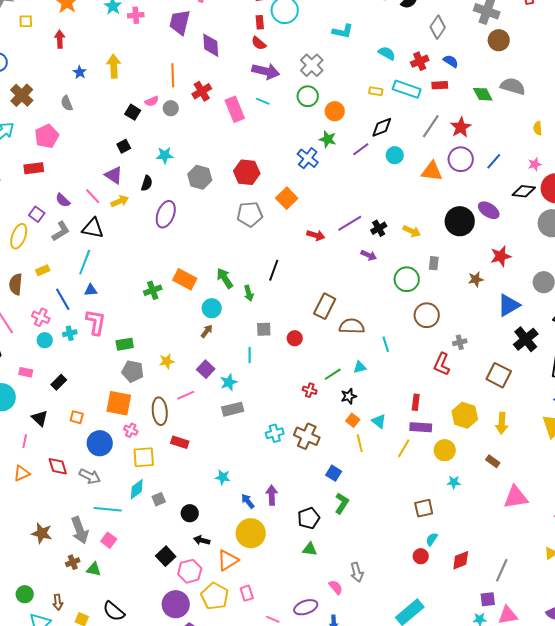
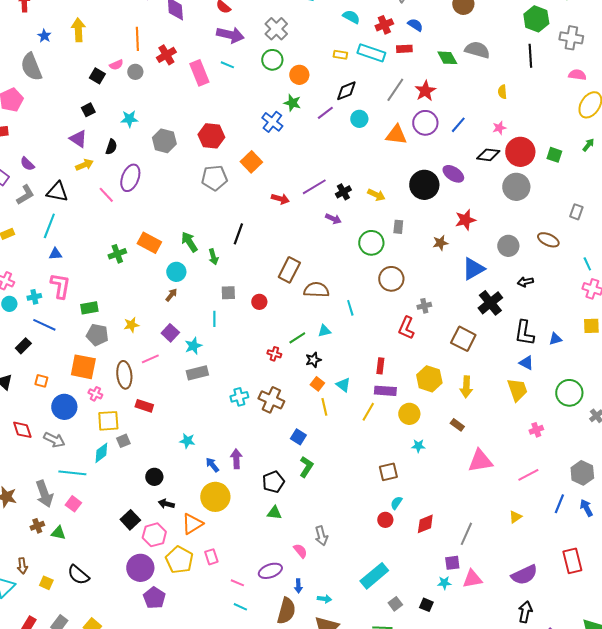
gray semicircle: (67, 103) -> (31, 67), size x1.8
pink line: (93, 196) -> (106, 195), moved
blue line: (63, 299) -> (44, 325), moved, turned -35
gray square: (159, 499) -> (123, 441), moved

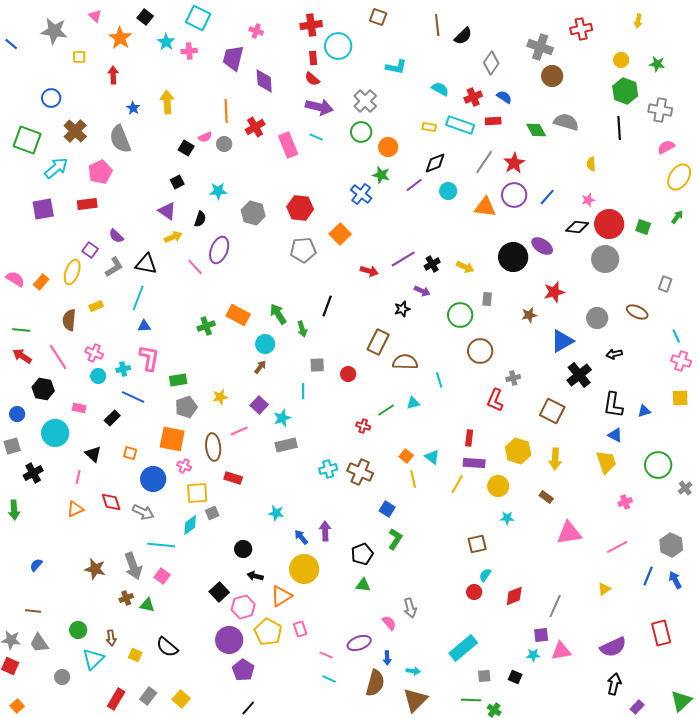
pink semicircle: (577, 75) -> (666, 147), turned -36
gray pentagon: (97, 335) -> (186, 407), turned -30
black star: (313, 360) -> (402, 309), moved
gray square: (395, 604) -> (484, 676), turned 32

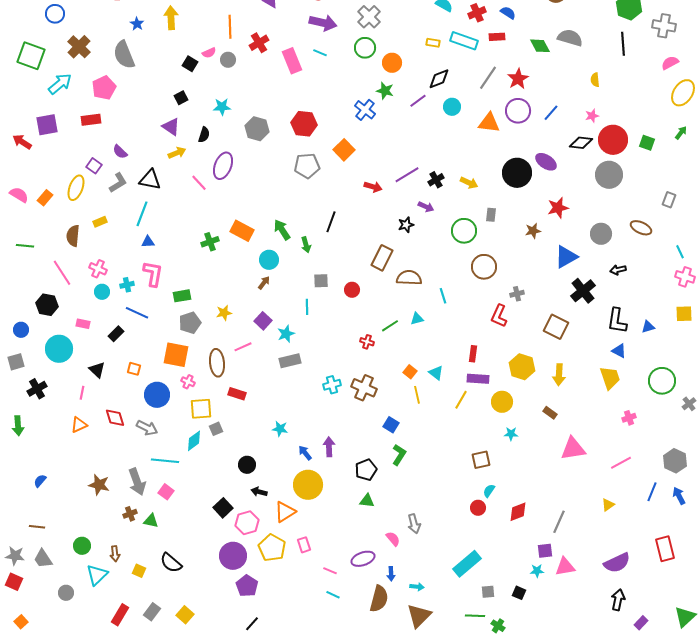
red arrow: (22, 356) -> (22, 142), moved

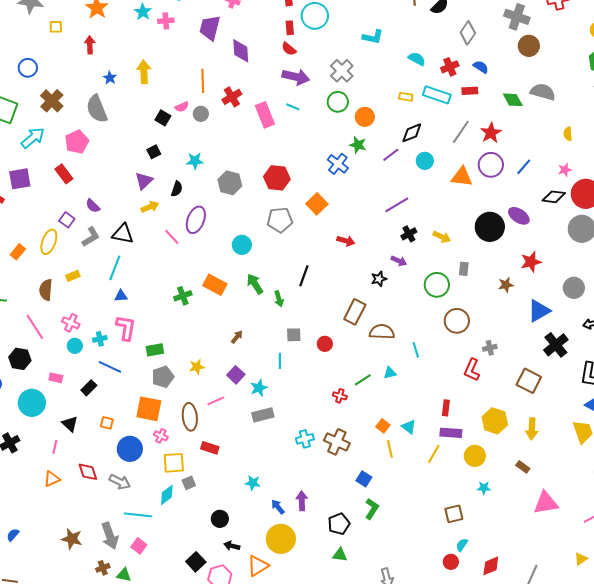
red rectangle: (91, 120) -> (64, 174), turned 60
purple triangle: (171, 127) -> (144, 181), turned 42
purple line: (407, 175) -> (397, 205), moved
cyan circle: (269, 260) -> (242, 245), moved

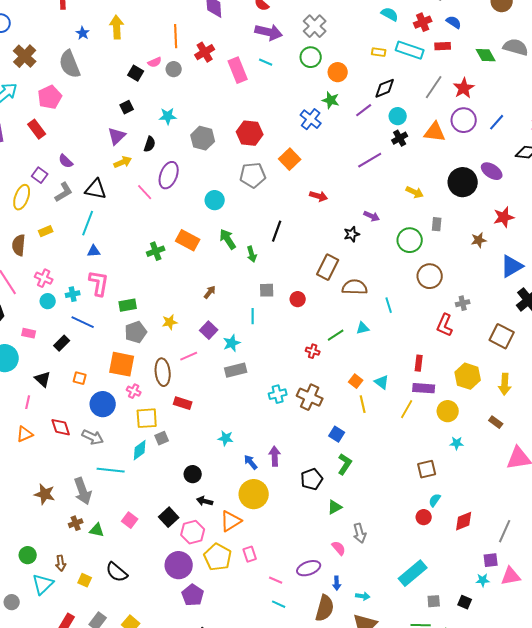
black cross: (409, 234) -> (400, 138), moved
pink square: (139, 546) -> (130, 520), moved
green triangle: (340, 555) -> (335, 507), moved, turned -35

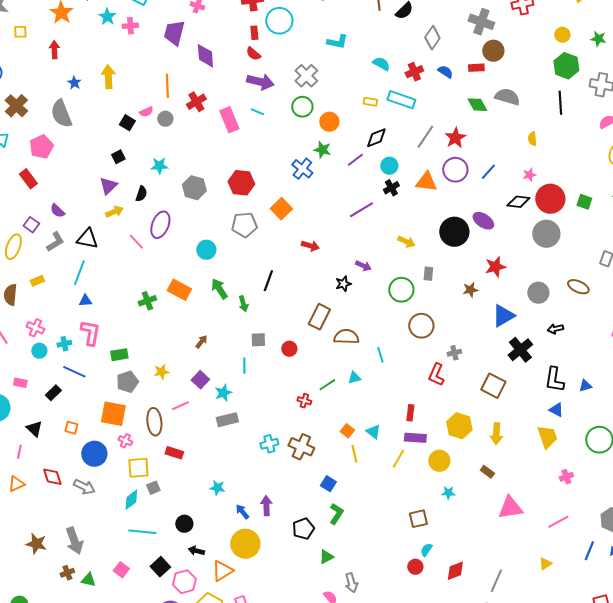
red rectangle: (443, 46) -> (476, 68), moved
cyan line: (111, 470) -> (142, 532), moved

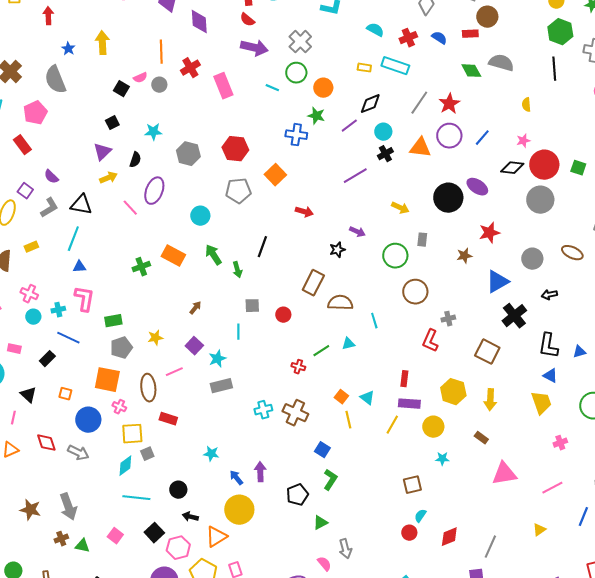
cyan line: (257, 112) -> (272, 88), moved
blue cross: (302, 169) -> (296, 135), turned -30

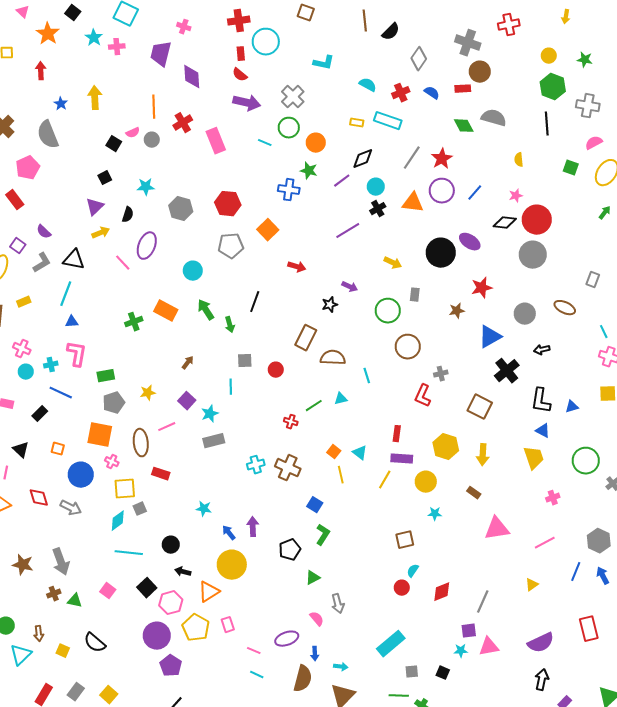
green square: (578, 168) -> (571, 168), moved

